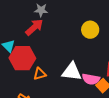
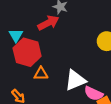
white triangle: (72, 72) -> (75, 80), turned -45

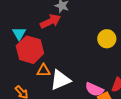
white triangle: (75, 80) -> (60, 80), moved

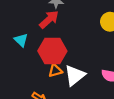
red hexagon: (30, 50) -> (52, 51), moved

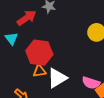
red arrow: (49, 19) -> (27, 18), moved

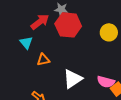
red hexagon: (39, 53) -> (68, 25), moved
orange triangle: (40, 71) -> (43, 60), moved

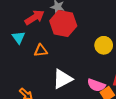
yellow circle: (109, 32) -> (104, 45), moved
orange triangle: (43, 60) -> (41, 51), moved

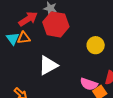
orange triangle: (41, 51) -> (24, 38), moved
white triangle: (62, 79) -> (48, 65), moved

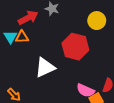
red hexagon: (56, 24) -> (75, 47), moved
yellow circle: (96, 45) -> (97, 21), moved

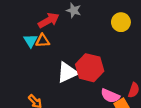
red hexagon: (75, 47) -> (90, 68), moved

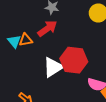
red arrow: (49, 20) -> (47, 29), moved

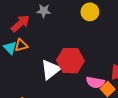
red arrow: (47, 29) -> (20, 23), moved

